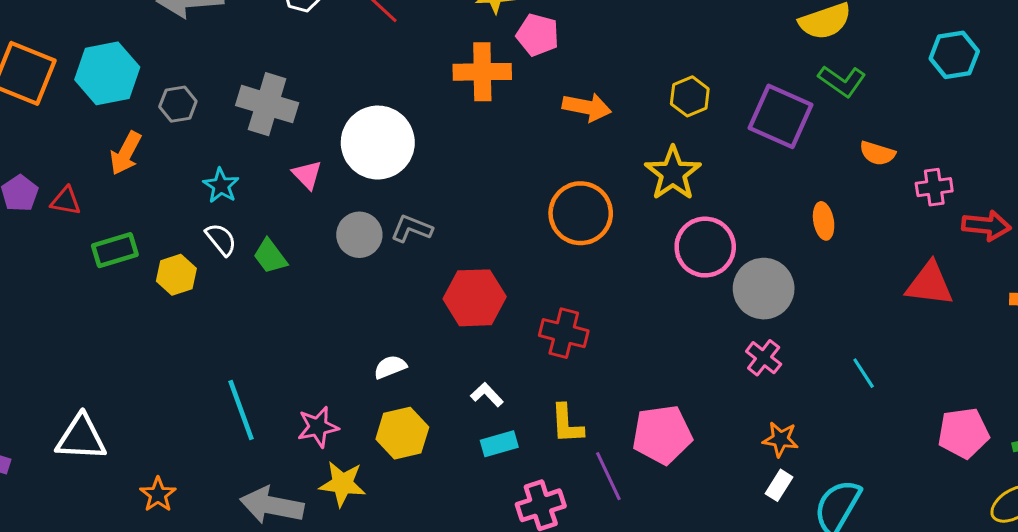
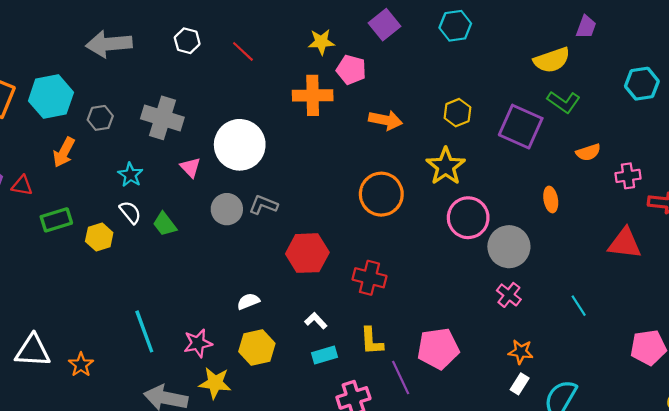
orange semicircle: (877, 153) -> (588, 152), turned -35
orange star: (158, 495) -> (81, 365), moved

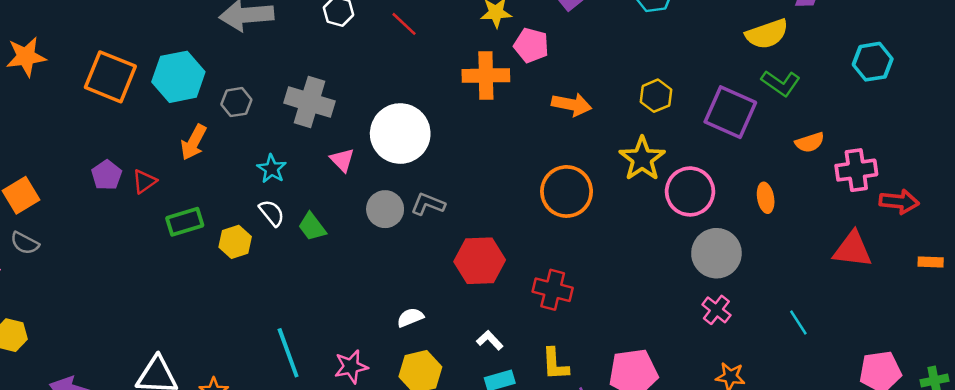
pink cross: (628, 176) -> (856, 170), size x1.4
red triangle: (22, 186) -> (144, 181), turned -45
pink circle: (468, 218) -> (690, 191), moved

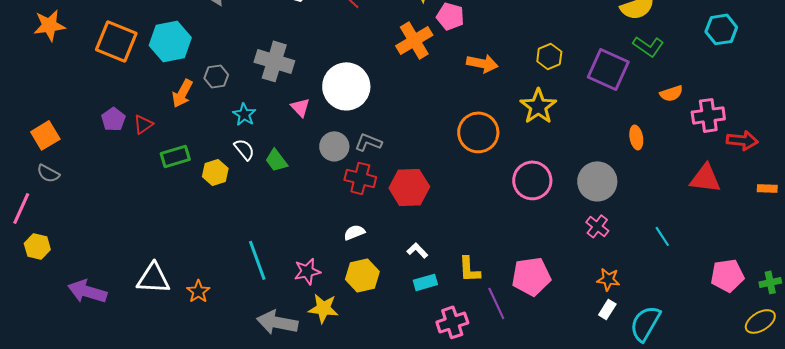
orange cross: (486, 76) -> (414, 40), turned -30
gray hexagon: (236, 102) -> (216, 76), moved
pink circle: (690, 191) -> (532, 180), moved
red cross: (553, 290) -> (360, 178), moved

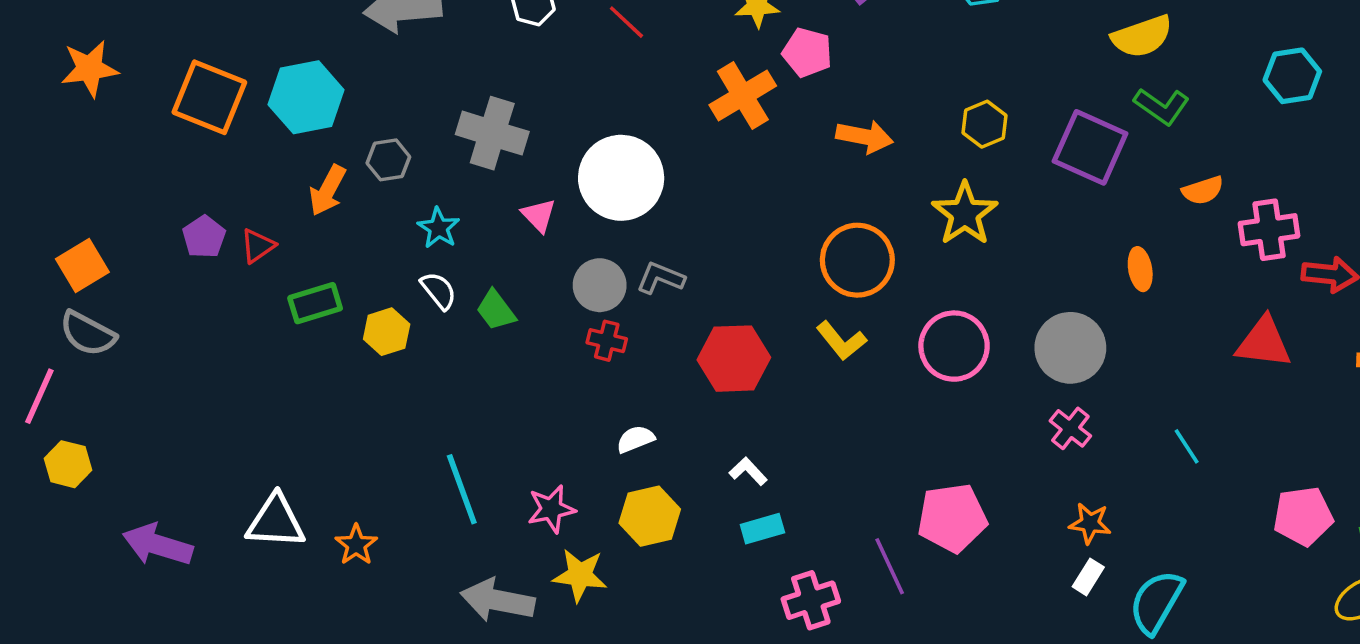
gray semicircle: (48, 173) -> (88, 334), size x1.4
red cross: (360, 178) -> (607, 341), moved, size x0.7
yellow L-shape: (469, 269) -> (841, 341), moved, turned -36

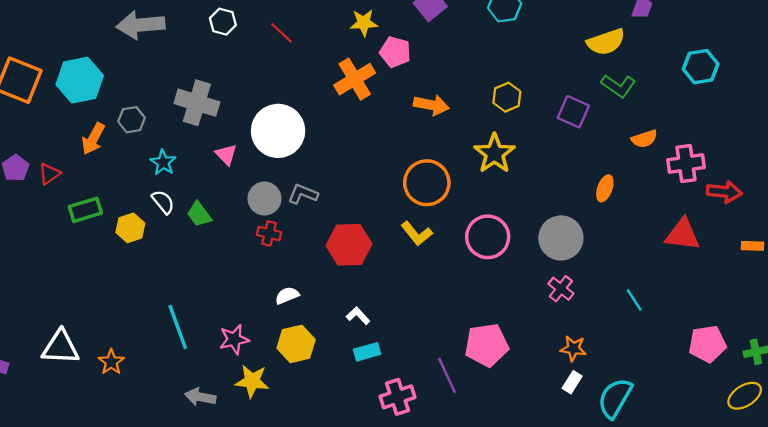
purple square: (1090, 147) -> (573, 112), size x0.7
orange ellipse: (1140, 269) -> (605, 188), turned 30
gray arrow: (498, 600) -> (200, 397), size x0.7

